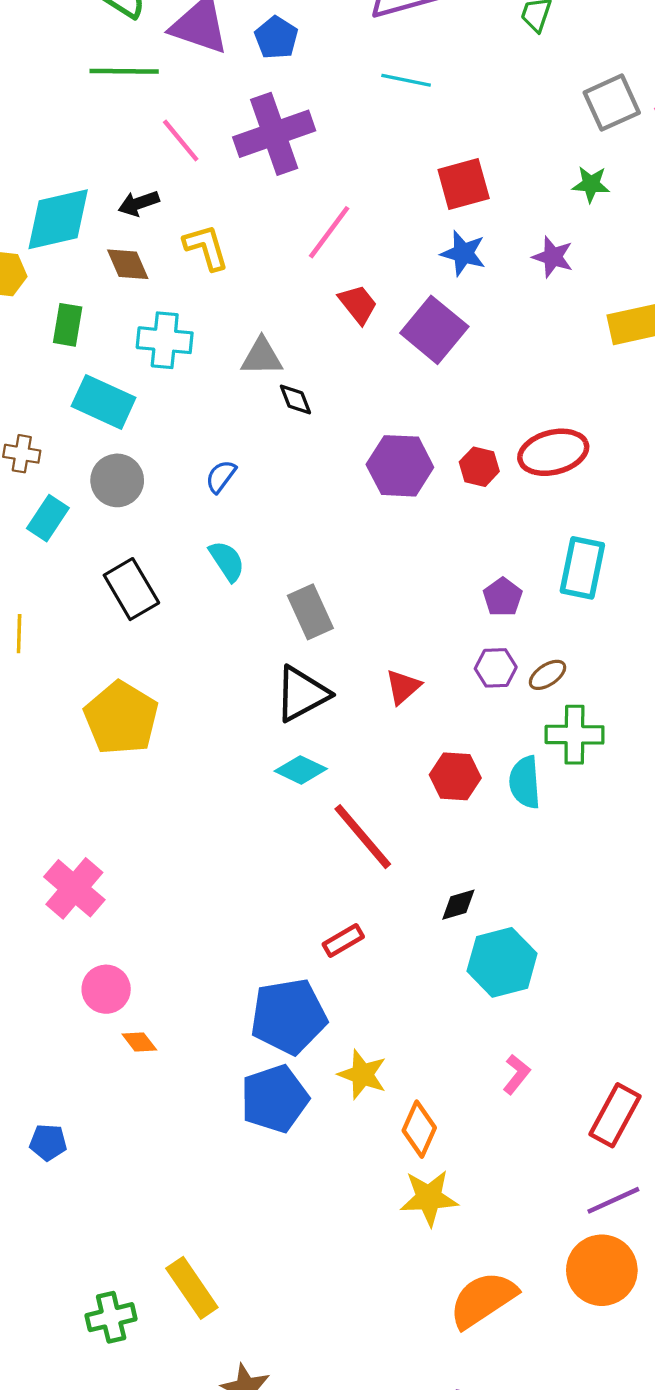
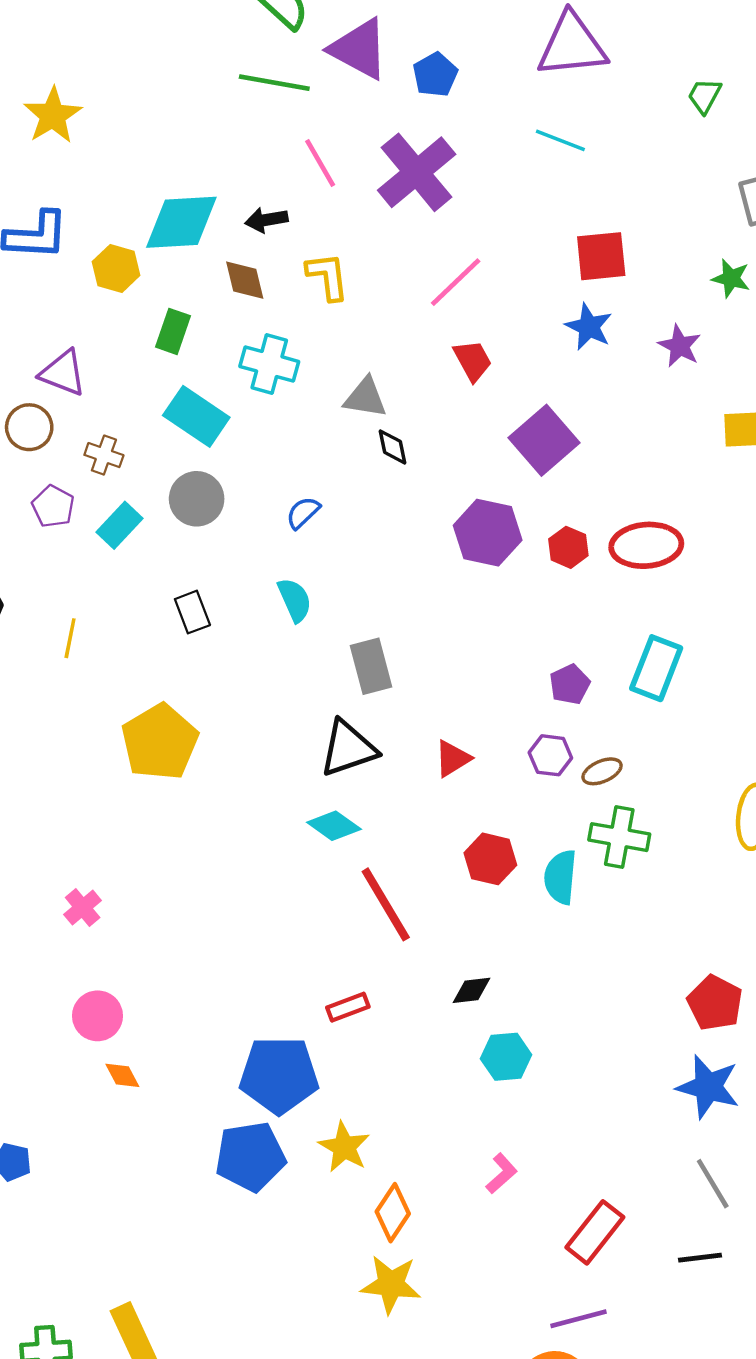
purple cross: (274, 134) -> (417, 172), turned -30
purple square: (434, 330) -> (544, 440), moved
black rectangle: (131, 589) -> (192, 612), size x0.7
pink cross: (74, 888) -> (83, 907), size x0.6
cyan hexagon: (502, 962) -> (506, 1057), size x0.7

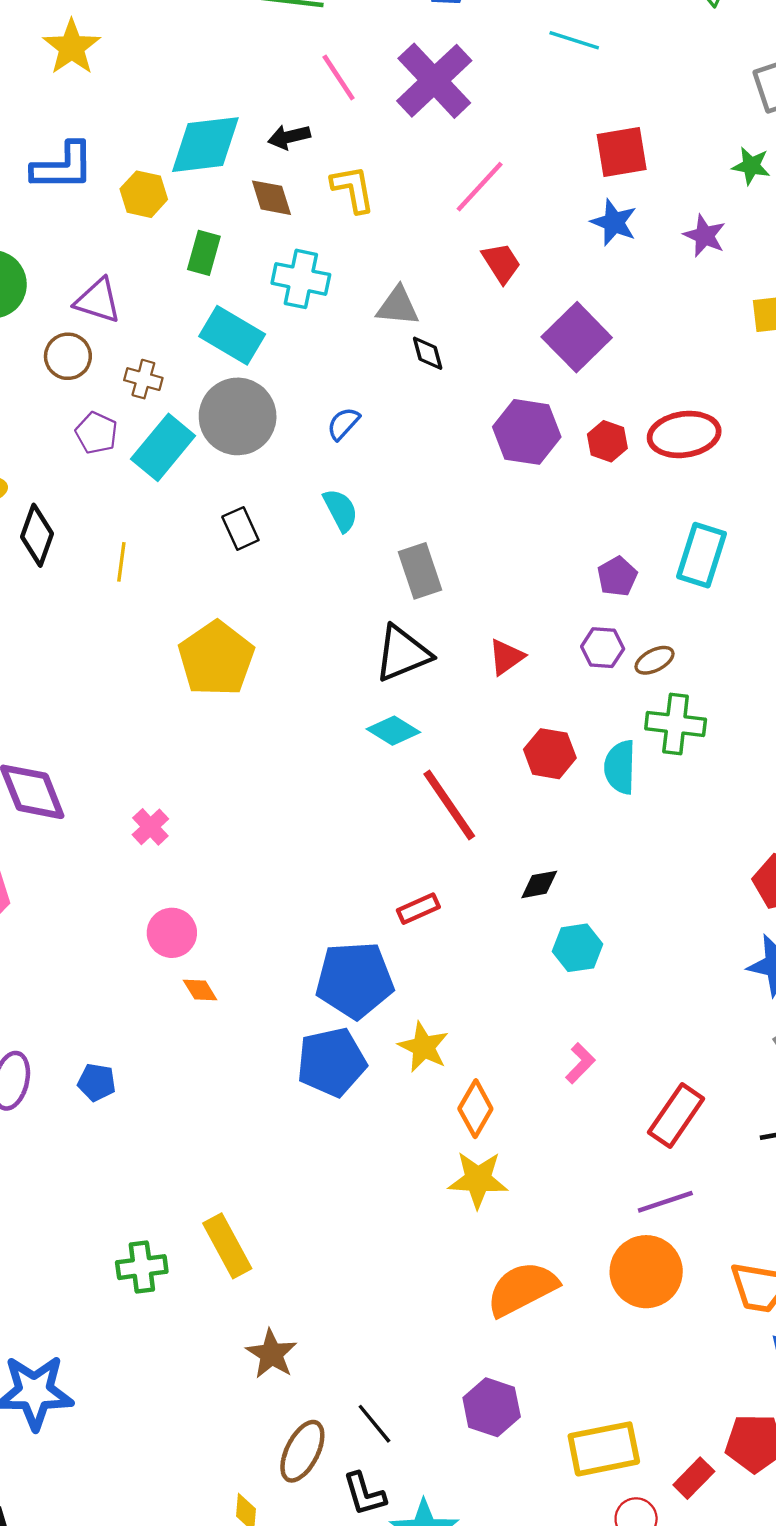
gray circle: (197, 499) -> (238, 416), size x1.4
cyan rectangle: (119, 525) -> (163, 447), size x1.4

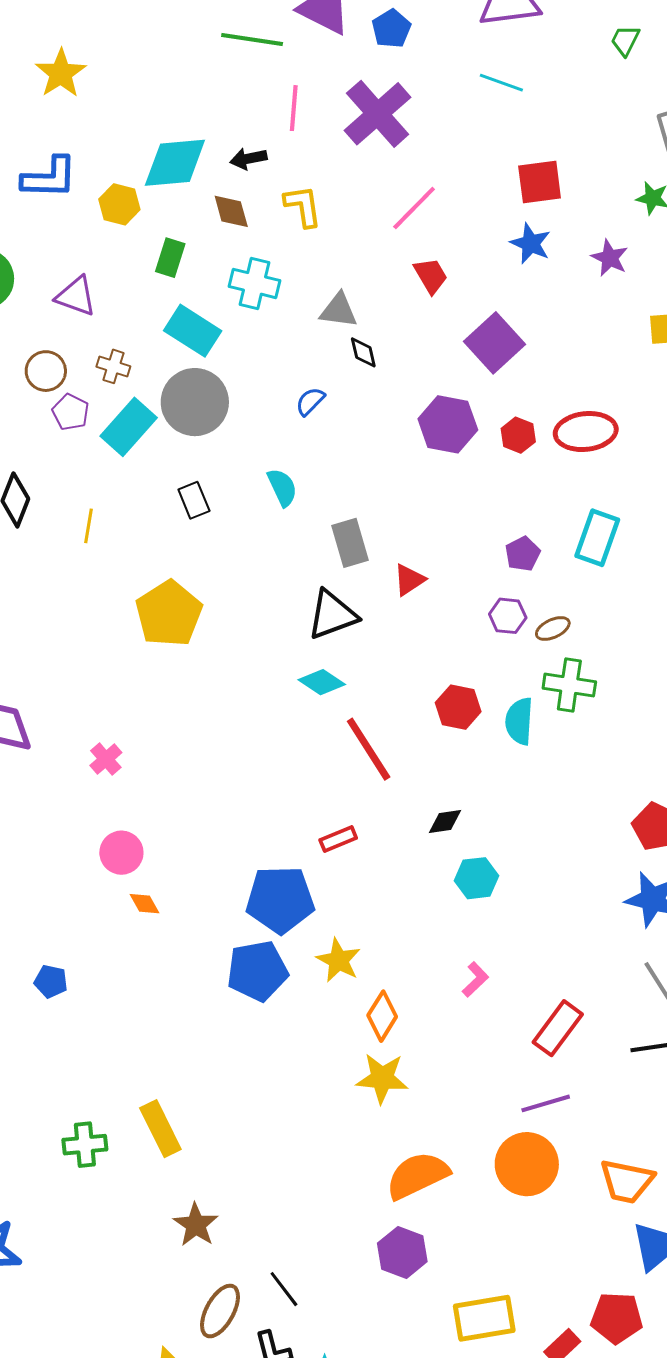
pink line: (339, 78) -> (294, 108), turned 36
brown circle: (68, 356) -> (46, 371), moved
blue semicircle: (343, 424) -> (310, 401), moved
red triangle: (506, 657) -> (409, 580), moved
purple hexagon: (492, 1407) -> (402, 1252), moved

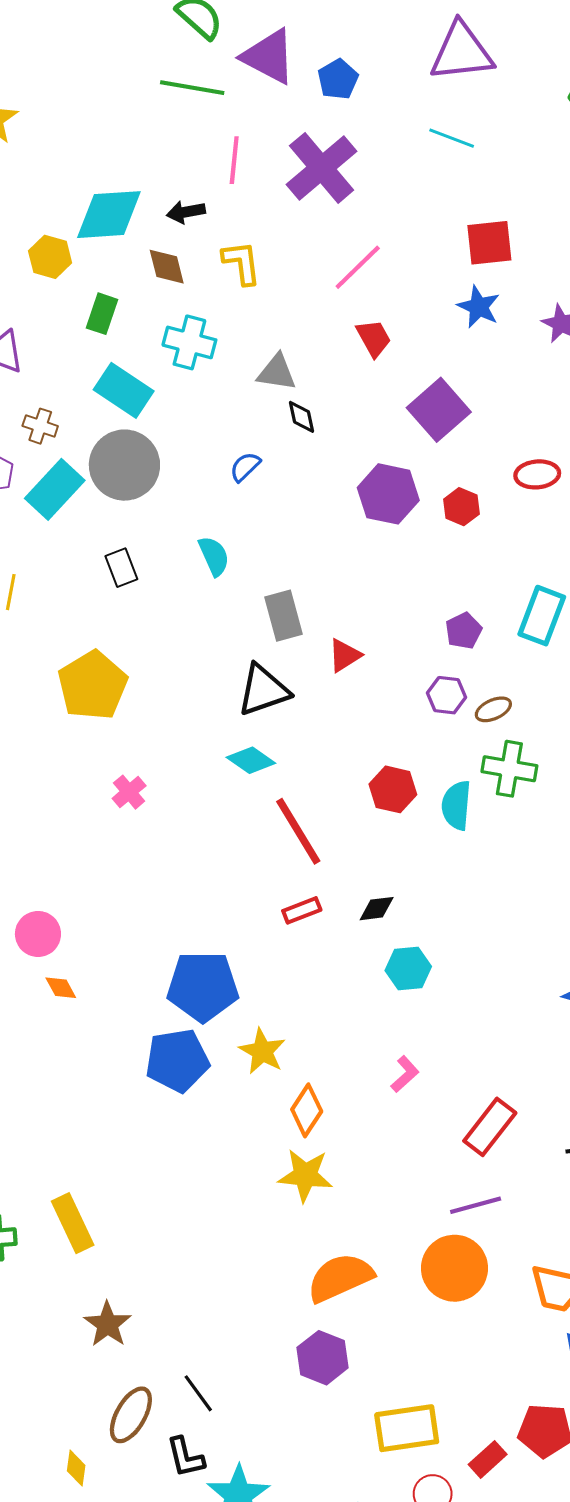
red ellipse: (586, 432) -> (537, 474), moved, size x0.7
pink cross: (106, 759) -> (129, 792), moved
red rectangle: (338, 839) -> (302, 910), moved

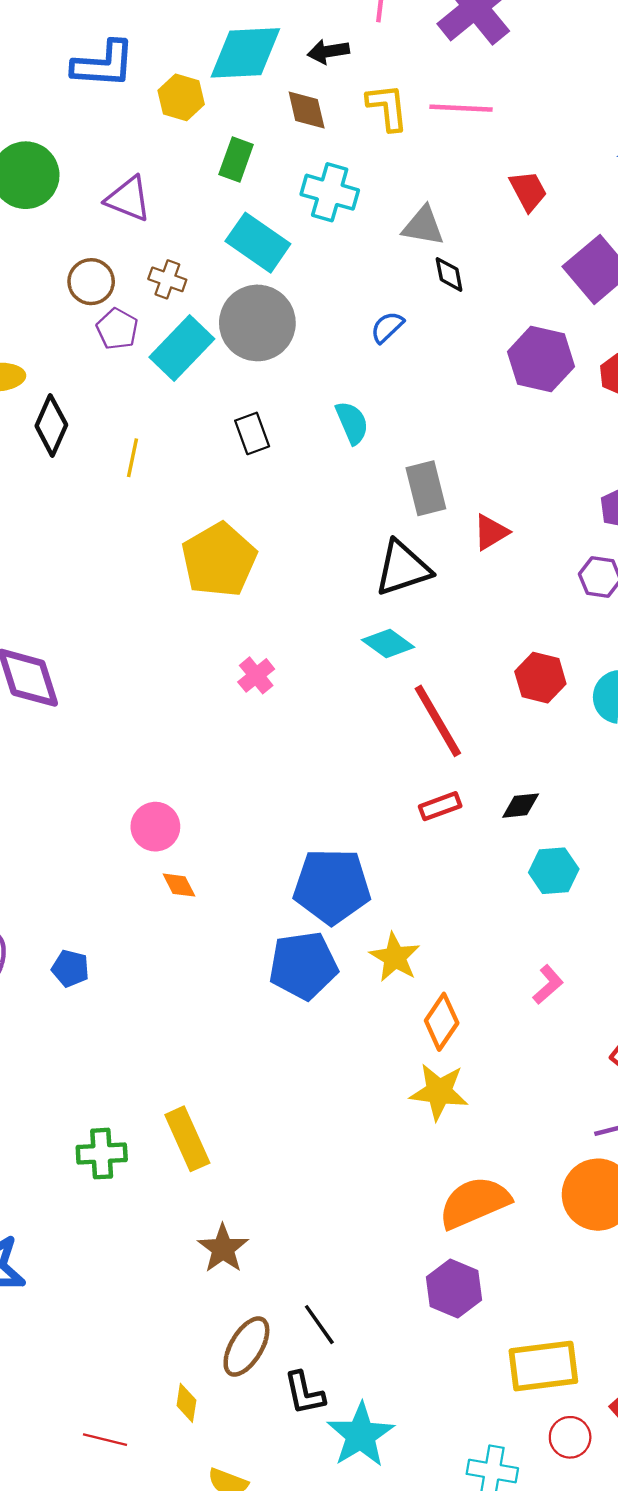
pink line: (358, 267) -> (461, 108), moved, turned 46

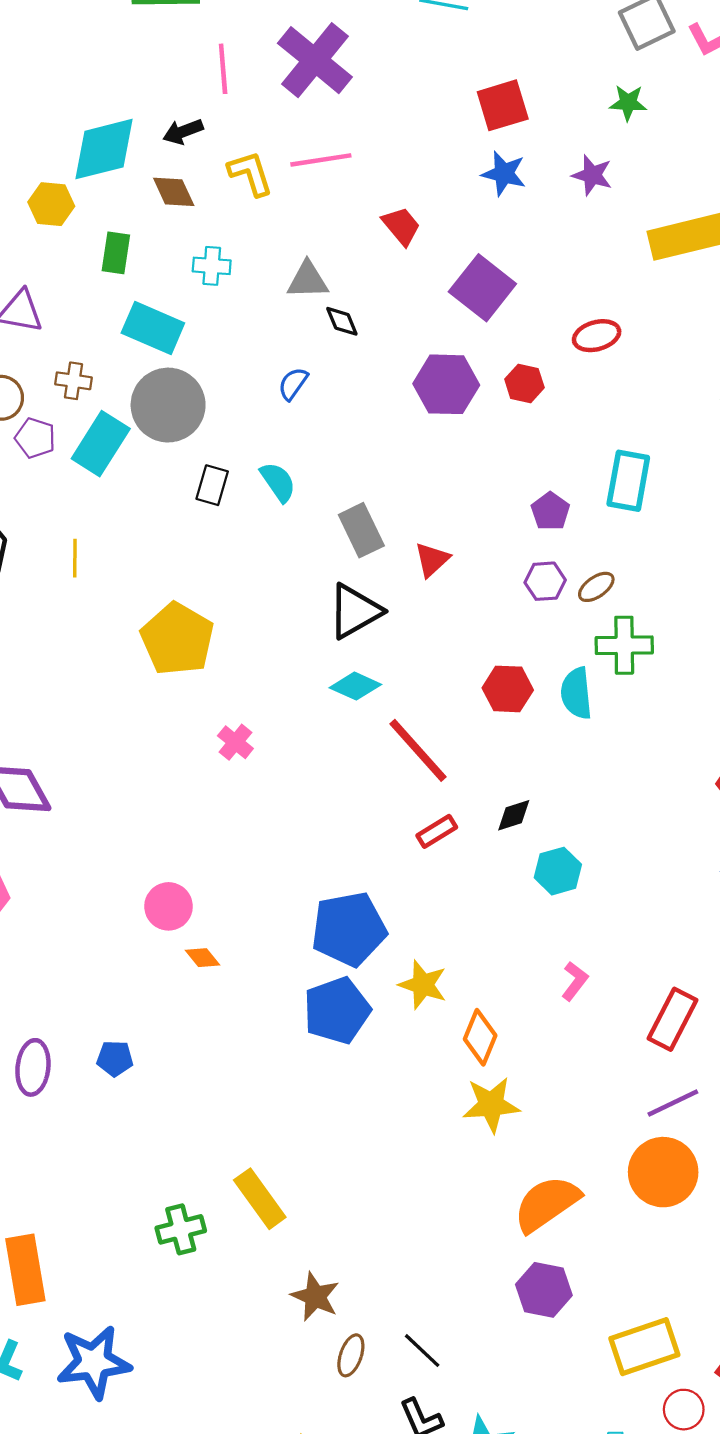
cyan cross: (330, 192) -> (212, 266), size x0.7
black rectangle: (252, 433) -> (212, 485), moved, turned 48
brown ellipse: (246, 1347) -> (351, 1355), moved, size x0.7

